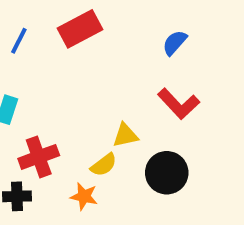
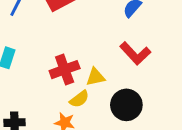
red cross: (39, 157) -> (65, 70), moved

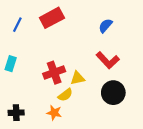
black circle: (126, 105) -> (113, 93), moved

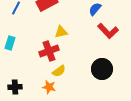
red L-shape: (108, 60) -> (108, 31), moved
yellow triangle: (78, 78) -> (61, 32), moved

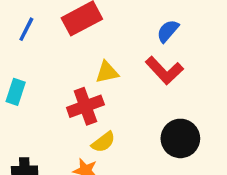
red L-shape: (108, 31) -> (164, 70), moved

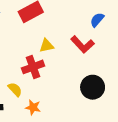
blue semicircle: (168, 31) -> (97, 20), moved
yellow semicircle: (103, 142) -> (15, 89), moved, turned -96

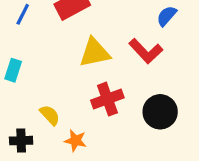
yellow triangle: (46, 46) -> (95, 53), size x1.5
red cross: (33, 67) -> (107, 99), moved

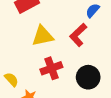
red L-shape: (146, 51) -> (78, 35), turned 90

